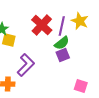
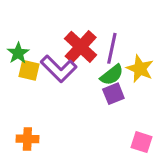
yellow star: (80, 21) -> (140, 69), moved
purple L-shape: (26, 65) -> (59, 69), moved, turned 90

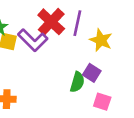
green semicircle: (112, 75) -> (77, 82), moved, turned -36
purple square: (113, 94) -> (92, 73), moved, turned -36

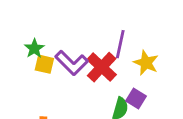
red cross: (51, 22) -> (102, 67), moved

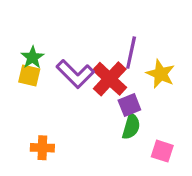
yellow square: (44, 64) -> (29, 76), moved
purple square: (136, 99) -> (129, 105), moved, turned 36

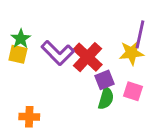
purple line: (131, 53) -> (140, 34), moved
yellow star: (161, 74) -> (132, 53), turned -30
pink square: (162, 151) -> (133, 91), moved

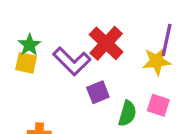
red cross: (87, 57) -> (106, 43), moved
purple square: (105, 80) -> (98, 92), moved

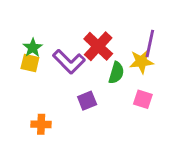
purple square: (98, 92) -> (87, 101), moved
green semicircle: (127, 113) -> (116, 73), moved

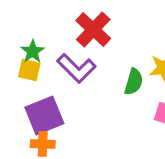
red cross: (98, 46) -> (93, 30), moved
purple square: (87, 101) -> (44, 115), moved, size x1.6

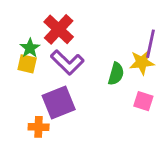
red cross: (93, 30) -> (59, 29), moved
purple square: (44, 115) -> (59, 103), moved

